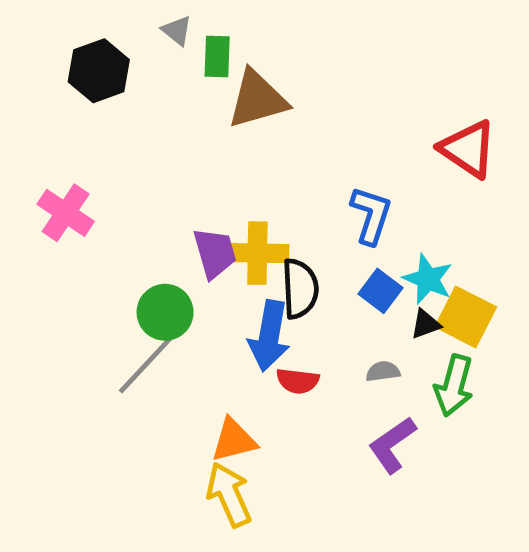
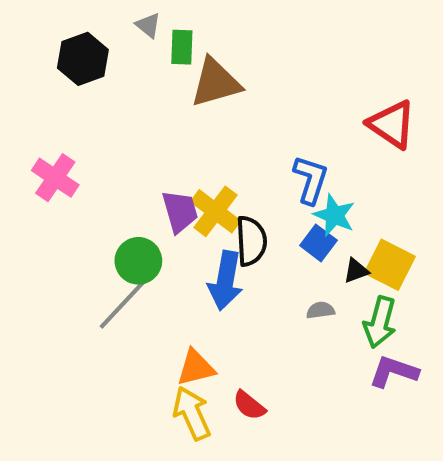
yellow cross: (257, 253) -> (216, 211), turned 36
cyan star: (428, 279) -> (334, 215), moved
red semicircle: (298, 381) -> (249, 405), moved, turned 32
purple L-shape: (392, 445) -> (394, 372), moved, turned 54

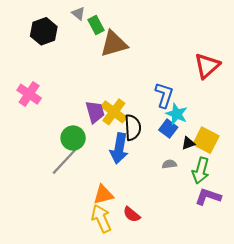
green rectangle: (182, 47) -> (96, 25), turned -30
red triangle: (392, 124) -> (207, 66), turned 44

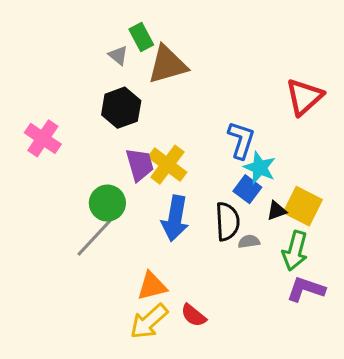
gray triangle: (78, 13) -> (118, 55), moved
black hexagon: (44, 31) -> (121, 108), moved
black semicircle: (133, 128) -> (227, 222), moved
yellow arrow: (101, 219) -> (149, 321), turned -108

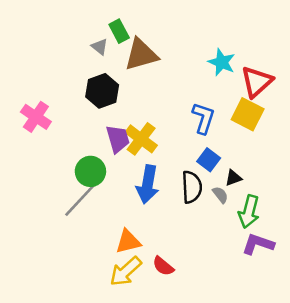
cyan star: (260, 168) -> (222, 62), moved
yellow square: (303, 206) -> (248, 114), moved
gray semicircle: (249, 242) -> (220, 195), moved, turned 60

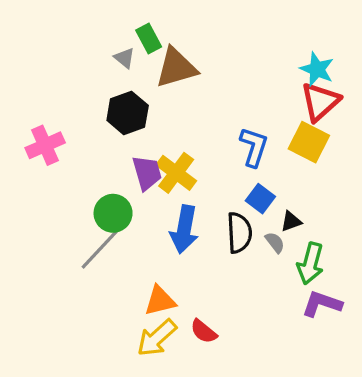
cyan star: (222, 62) -> (317, 69), moved
pink cross: (36, 117) -> (45, 145), turned 32

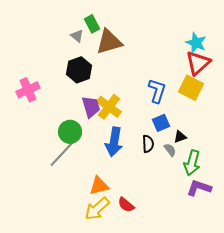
blue square: (260, 199) -> (161, 123), turned 30
black semicircle: (239, 233) -> (148, 144), size x0.7

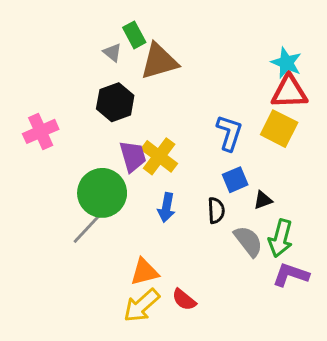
red triangle: (198, 63) -> (289, 92), turned 40
green circle: (70, 132) -> (102, 193), size x1.4
blue arrow: (114, 142) -> (166, 208), size x0.7
gray semicircle: (170, 150) -> (248, 241), moved, size x1.6

